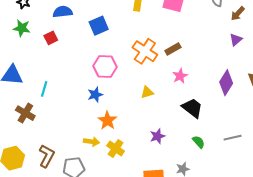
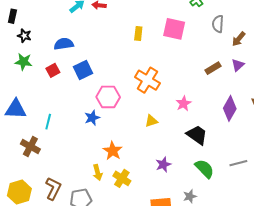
blue square: (99, 26) -> (83, 70), moved
brown rectangle: (173, 49) -> (213, 68), moved
blue star: (95, 95) -> (92, 118), moved
yellow arrow: (92, 142) -> (98, 172), turned 70
green semicircle: (199, 142) -> (205, 169), size x1.5

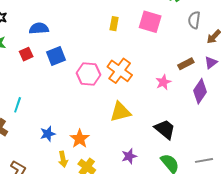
pink hexagon: (108, 97) -> (89, 74), moved
pink star: (184, 104) -> (163, 82), moved
purple diamond: (230, 108) -> (200, 91), moved
blue star: (92, 118) -> (48, 134), moved
yellow triangle: (151, 121) -> (120, 112), size x1.6

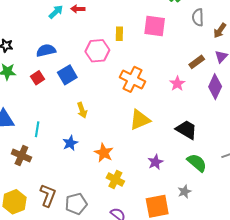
pink hexagon: (89, 74) -> (97, 51), moved
blue star: (48, 134) -> (70, 143), moved
yellow arrow: (63, 159) -> (82, 110), moved

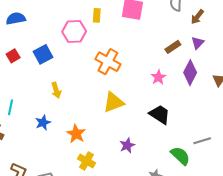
blue semicircle: (46, 50) -> (16, 19), moved
pink star: (177, 84) -> (158, 77), moved
green semicircle: (197, 163) -> (180, 156), moved

